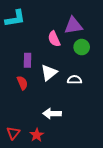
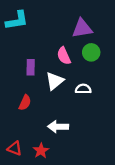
pink semicircle: (54, 39) -> (64, 56), moved
red semicircle: (22, 83) -> (25, 103), moved, turned 48
red triangle: (13, 133) -> (15, 148), turned -48

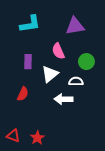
cyan L-shape: (17, 20) -> (30, 24), moved
green circle: (91, 52) -> (86, 62), moved
white arrow: (58, 127) -> (63, 99), moved

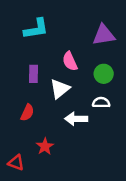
purple triangle: (75, 26) -> (104, 35), moved
white semicircle: (76, 81) -> (101, 103), moved
red star: (37, 138) -> (45, 146), moved

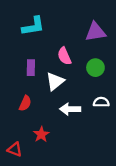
white semicircle: (101, 103) -> (101, 102), moved

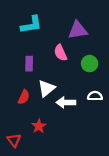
purple triangle: (95, 32) -> (78, 30), moved
white triangle: (55, 81) -> (46, 88), moved
red triangle: (15, 149) -> (14, 140), turned 32

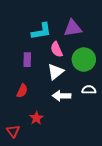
cyan L-shape: (31, 25) -> (41, 31), moved
green circle: (90, 64) -> (84, 60), size x1.5
white triangle: (46, 88) -> (56, 72), moved

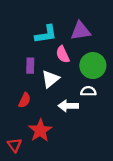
white triangle: (56, 72) -> (50, 79), moved
white semicircle: (89, 90) -> (88, 91), moved
red star: (36, 118) -> (40, 130), size x1.5

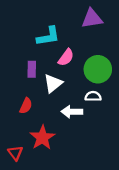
purple triangle: (81, 31) -> (92, 19), moved
pink semicircle: (63, 54) -> (66, 57), turned -120

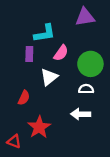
purple rectangle: (32, 69) -> (29, 54), moved
white arrow: (72, 112) -> (81, 114), moved
red triangle: (15, 153) -> (14, 141), turned -32

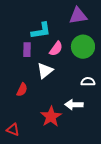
green circle: (90, 64) -> (83, 47), moved
white semicircle: (86, 89) -> (88, 82), moved
red star: (39, 127) -> (51, 117), moved

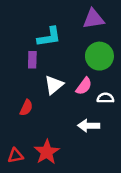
pink semicircle: (56, 49) -> (84, 86), moved
red star: (51, 117) -> (47, 152), moved
red triangle: (13, 130) -> (16, 156), turned -32

